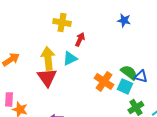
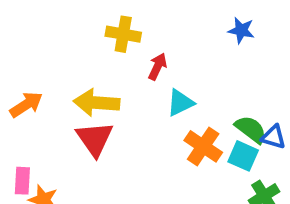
yellow arrow: (48, 58) -> (97, 103), turned -80
cyan triangle: (70, 58) -> (180, 103), moved

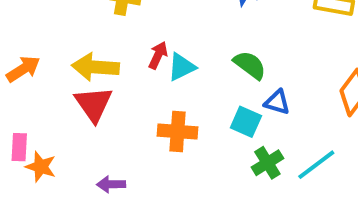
red arrow: (157, 67) -> (158, 55), moved
green semicircle: (251, 129) -> (250, 65), moved
orange cross: (203, 146) -> (178, 131), moved, turned -30

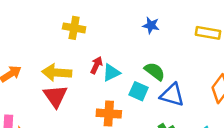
blue triangle: (277, 102) -> (172, 95), size x1.5
cyan square: (246, 122) -> (139, 91), moved

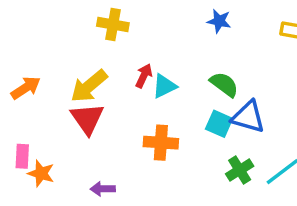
yellow arrow: (57, 73) -> (89, 86), turned -44
cyan square: (139, 91) -> (219, 124), moved

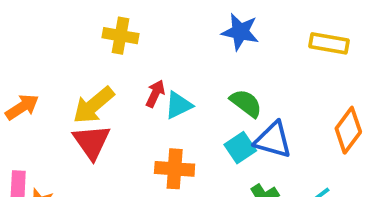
blue star: (219, 21) -> (240, 32), size x1.4
cyan square: (219, 124) -> (240, 148), turned 32

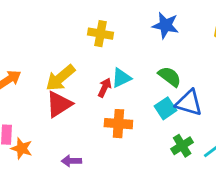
yellow cross: (121, 36) -> (100, 34), moved
red arrow: (155, 94) -> (105, 88), moved
red triangle: (92, 142) -> (59, 104), turned 32

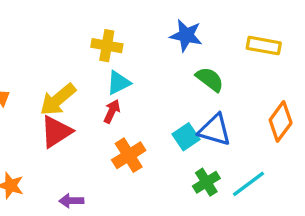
green semicircle: (170, 77) -> (210, 79), moved
cyan triangle: (121, 78) -> (119, 83), moved
orange cross: (118, 124) -> (129, 155), turned -36

